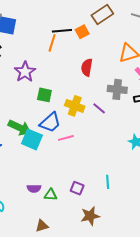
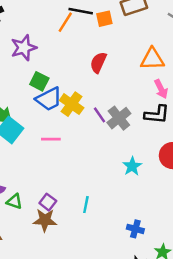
gray cross: (117, 89) -> (119, 118), moved, turned 30
blue trapezoid: (50, 122) -> (49, 99), moved
brown star: (90, 216) -> (45, 220), moved

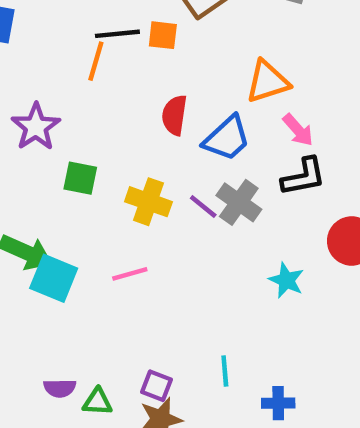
orange square: (104, 19) -> (163, 35), turned 35
blue trapezoid: (49, 99) -> (227, 138), moved
blue cross: (135, 229) -> (278, 403), moved

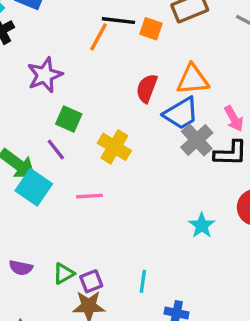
orange triangle: (268, 82) -> (193, 80), moved
gray cross: (239, 202) -> (197, 140), moved
purple line: (203, 207) -> (56, 149), moved
purple square: (157, 386) -> (91, 281), turned 35
green triangle: (97, 402) -> (64, 274), moved, turned -45

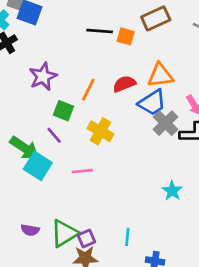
orange line: (98, 37) -> (88, 90), moved
red semicircle: (147, 88) -> (124, 84), turned 50
green triangle: (64, 274) -> (64, 233), size x1.6

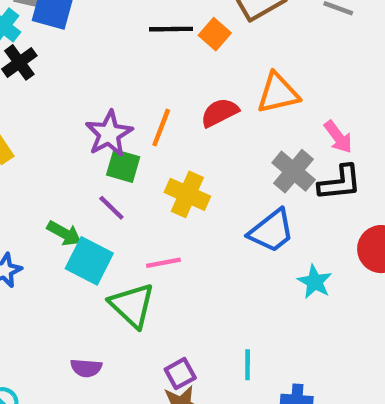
orange square: (126, 36) -> (215, 34), turned 30
purple star: (43, 77) -> (109, 134), moved
blue trapezoid: (152, 103) -> (272, 231), moved
green arrow: (24, 148) -> (64, 233), size x0.7
green triangle: (64, 233) -> (132, 305), moved, turned -40

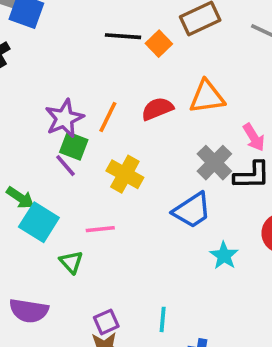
purple line: (111, 208) -> (65, 166), moved
green triangle: (132, 305) -> (71, 262), size x0.6
purple semicircle: (86, 368) -> (29, 311), size x1.5

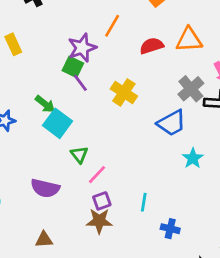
orange line: (108, 117) -> (112, 26), moved
green square: (74, 146) -> (73, 67), moved
pink line: (100, 229) -> (97, 175), moved, turned -45

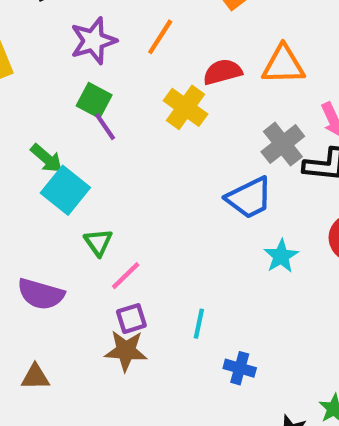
purple star: (82, 48) -> (93, 41), moved
yellow cross: (124, 92) -> (185, 107), moved

